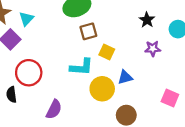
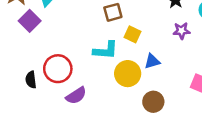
red circle: (29, 73) -> (58, 69), moved
purple semicircle: (54, 109) -> (76, 96), turned 30

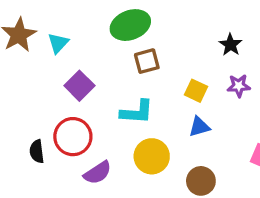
purple square: (30, 21) -> (79, 86), moved
yellow square: (133, 34) -> (196, 91), moved
yellow circle: (128, 74) -> (152, 156), moved

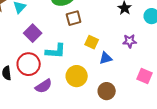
purple star: (239, 86) -> (130, 41), moved
yellow square: (196, 91) -> (92, 42), moved
cyan L-shape: (137, 112) -> (56, 51), moved

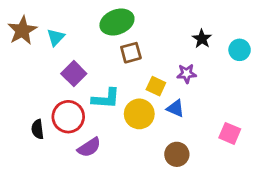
purple star: (130, 41) -> (187, 74), moved
blue triangle: (106, 58) -> (175, 108), turned 40
yellow circle: (77, 76) -> (139, 114), moved

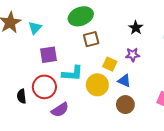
black star: (202, 39) -> (136, 28), moved
purple square: (74, 74) -> (49, 55), turned 36
brown circle: (177, 154) -> (125, 105), moved

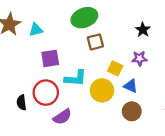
cyan triangle: (35, 28) -> (36, 30), turned 32

